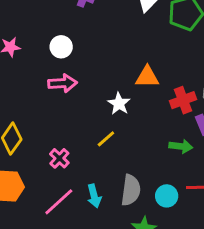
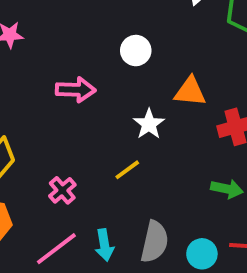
white circle: (61, 47) -> (136, 51), moved

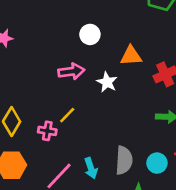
pink arrow: (76, 90) -> (71, 71), moved
yellow line: (127, 170) -> (67, 115), moved
pink cross: (62, 190) -> (47, 131), moved, turned -30

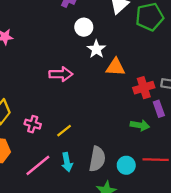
white circle: (90, 34) -> (84, 27), moved
white star: (107, 82) -> (96, 49), moved
yellow line: (67, 115) -> (64, 131), moved

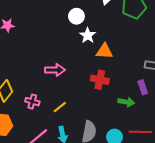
pink arrow: (61, 74) -> (55, 70), moved
red cross: (144, 88) -> (100, 80), moved, turned 30

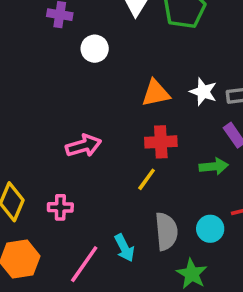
white star: (88, 35) -> (203, 92), moved
yellow line: (60, 107) -> (147, 179), moved

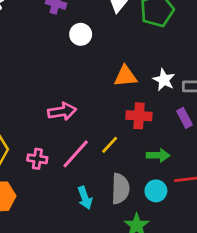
red cross: (161, 142) -> (139, 116), moved
green arrow: (214, 166) -> (158, 155), moved
pink line: (84, 264) -> (76, 154), moved

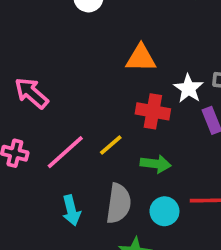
white star: (164, 80) -> (189, 88), moved
pink arrow: (62, 111) -> (31, 93), moved, turned -136
green arrow: (158, 155) -> (156, 164), moved

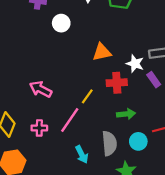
yellow line: (111, 145) -> (87, 96), moved

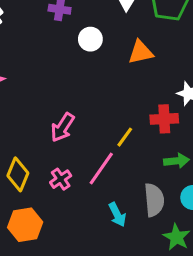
orange triangle: (102, 52) -> (141, 52), moved
pink arrow: (41, 89) -> (63, 127), turned -85
pink cross: (39, 128) -> (61, 179), turned -35

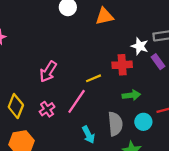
yellow line: (125, 137) -> (93, 78), turned 32

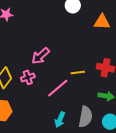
pink cross: (47, 109) -> (28, 77), moved
cyan arrow: (88, 135) -> (60, 120), turned 35

